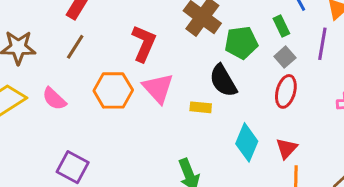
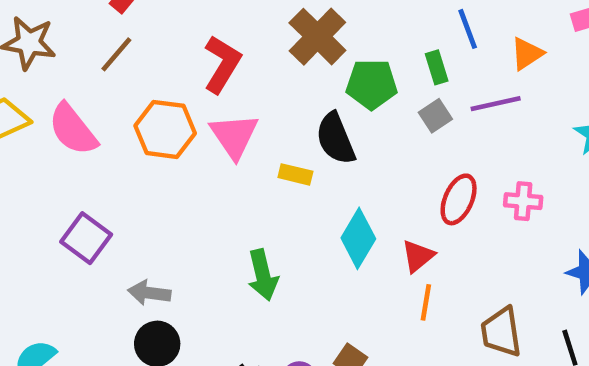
purple line: (322, 44) -> (496, 104), turned 60
red ellipse: (286, 91) -> (459, 199), moved
pink semicircle: (54, 99) -> (73, 129), size x1.4

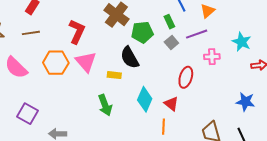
brown line: (116, 54) -> (31, 33), turned 48
pink cross: (523, 201) -> (212, 57), moved
red triangle: (418, 256) -> (171, 104), turned -35
green arrow: (263, 275) -> (105, 105), moved
orange line: (426, 302) -> (163, 127), moved

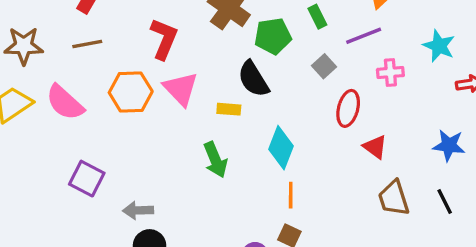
gray square: (171, 42) -> (324, 66), moved
red triangle: (171, 104) -> (375, 147), moved
orange line: (163, 127) -> (291, 195), moved

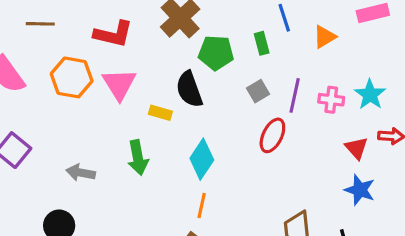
purple line: (364, 36) -> (295, 95), moved, turned -68
red L-shape: (164, 39) -> (113, 34), turned 69
pink cross: (390, 72) -> (331, 100), moved
red triangle: (375, 147) -> (356, 148), moved
gray arrow: (138, 210) -> (81, 173), moved

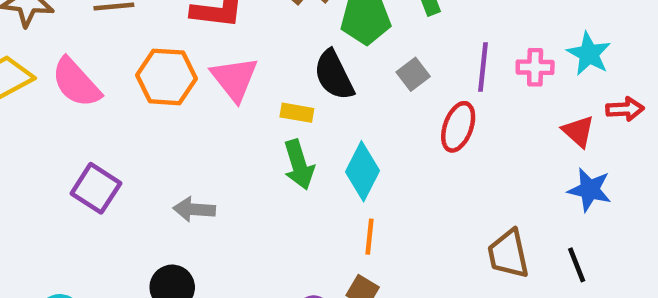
gray square: (258, 91) -> (413, 74), moved
green arrow: (138, 158) -> (299, 165), moved

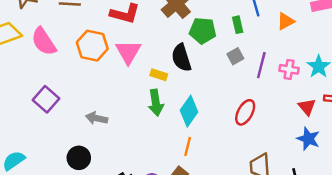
gray square: (413, 74) -> (235, 56), moved
red ellipse: (458, 127) -> (245, 112), moved

